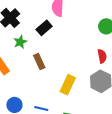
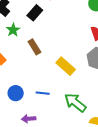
yellow rectangle: (68, 85) -> (66, 66), turned -66

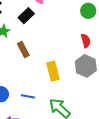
yellow rectangle: (66, 66) -> (53, 71), turned 30

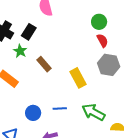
green circle: (88, 11) -> (99, 22), moved
black rectangle: (26, 16) -> (29, 32), moved

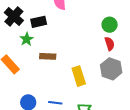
black rectangle: (29, 32) -> (39, 22), turned 35
brown rectangle: (44, 64) -> (48, 56), turned -56

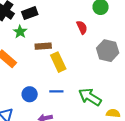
red semicircle: (110, 44) -> (82, 27), moved
yellow rectangle: (79, 76) -> (58, 62), moved

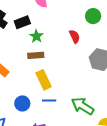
green star: (20, 32) -> (36, 36), moved
yellow rectangle: (58, 62) -> (44, 80), moved

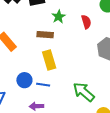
green star: (36, 36) -> (59, 17), moved
blue line: (49, 100) -> (43, 85), moved

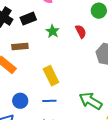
brown rectangle: (45, 35) -> (20, 47), moved
blue circle: (24, 80) -> (20, 101), moved

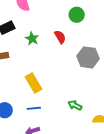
green arrow: (91, 101) -> (75, 105), size x0.6

